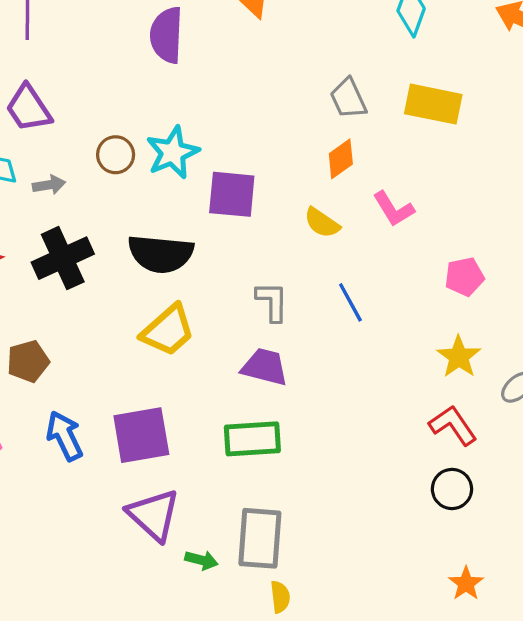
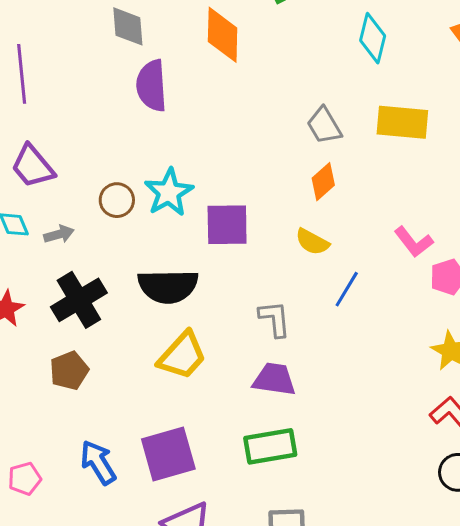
pink L-shape: (394, 209) -> (414, 242), moved
blue line: (350, 302) -> (347, 289), moved, turned 66
brown pentagon: (28, 361) -> (69, 371), moved

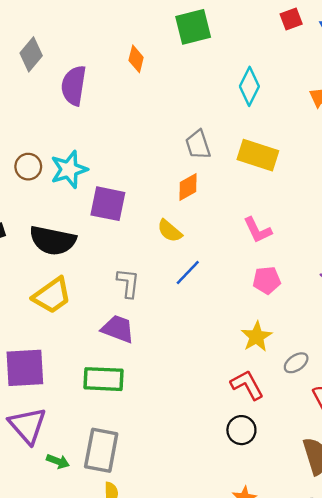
gray diamond: (128, 26) -> (31, 54), moved, turned 32
orange diamond: (223, 35) -> (136, 59), size x0.6
pink L-shape: (414, 242) -> (258, 230), moved

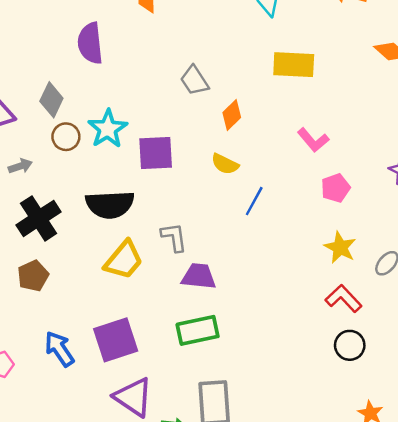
gray diamond: (31, 54) -> (51, 100), moved
gray trapezoid: (198, 145) -> (194, 81), moved
gray L-shape: (128, 283) -> (174, 237), moved

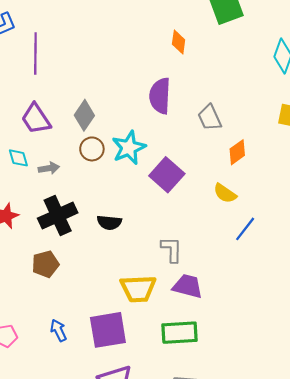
purple semicircle: (90, 43) -> (160, 96), moved
purple square: (156, 153) -> (167, 175), turned 36
black semicircle: (110, 205) -> (109, 223), moved, size x0.6
yellow trapezoid: (124, 260) -> (138, 289), moved, turned 39
blue arrow: (59, 349) -> (58, 330), size x0.7

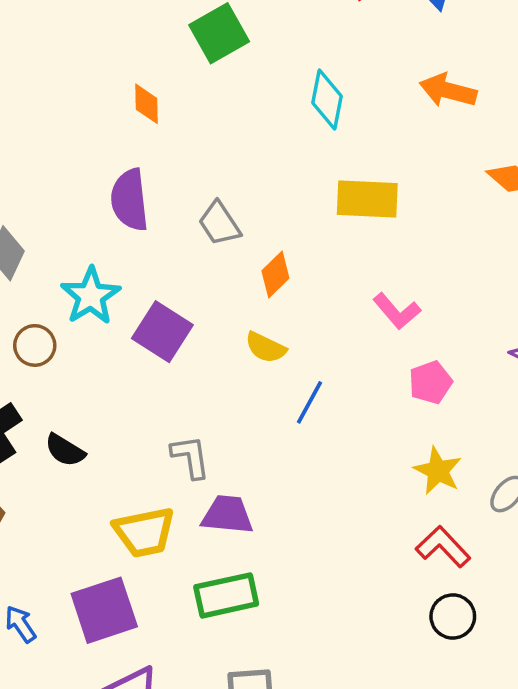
brown circle: (92, 149) -> (35, 345), moved
black semicircle: (109, 223) -> (65, 450), moved, turned 35

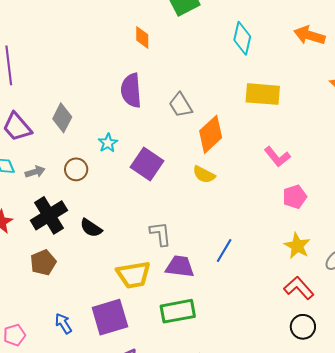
orange diamond: (275, 275) -> (211, 134), size x1.5
cyan star: (91, 296) -> (108, 143), size x0.6
blue line: (309, 402) -> (224, 251), moved

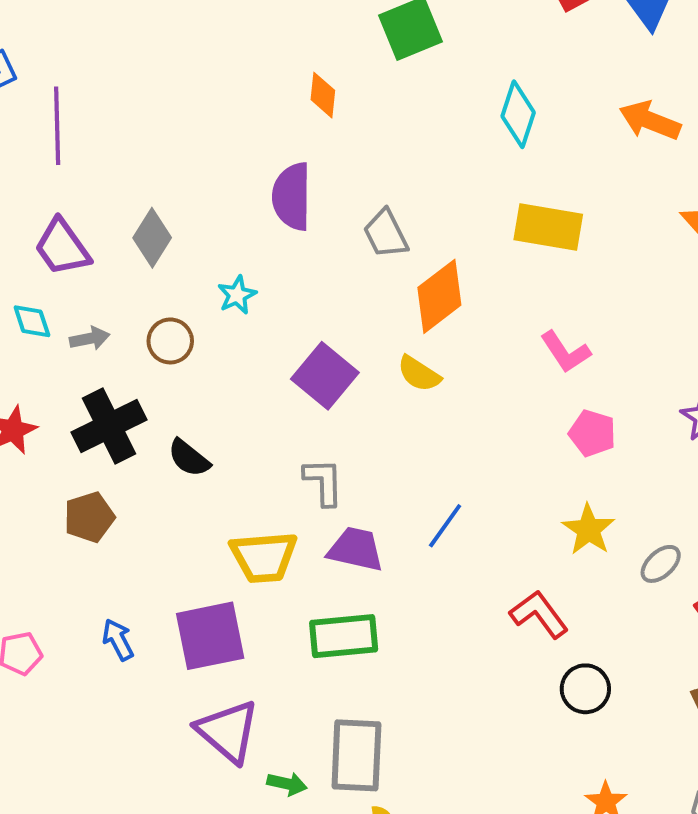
purple square: (147, 164) -> (325, 376), moved
pink pentagon: (295, 197) -> (592, 433), turned 30
red L-shape: (299, 288) -> (539, 614), moved

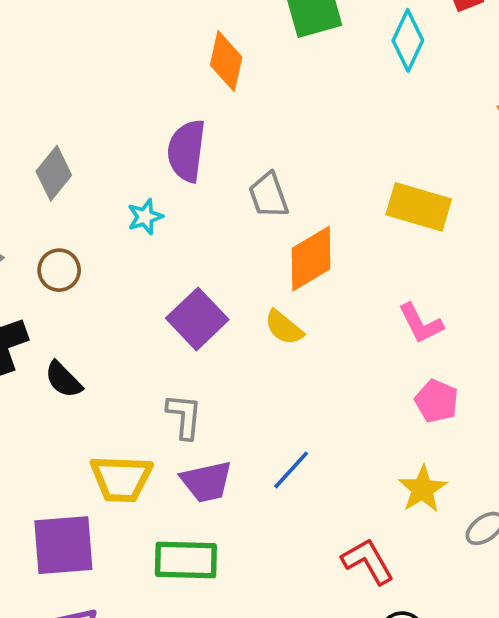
orange diamond: (323, 95) -> (226, 61), size x1.4
cyan diamond: (518, 114) -> (408, 40), moved
cyan star: (237, 295) -> (145, 217), moved
purple trapezoid: (356, 549) -> (207, 482), turned 148

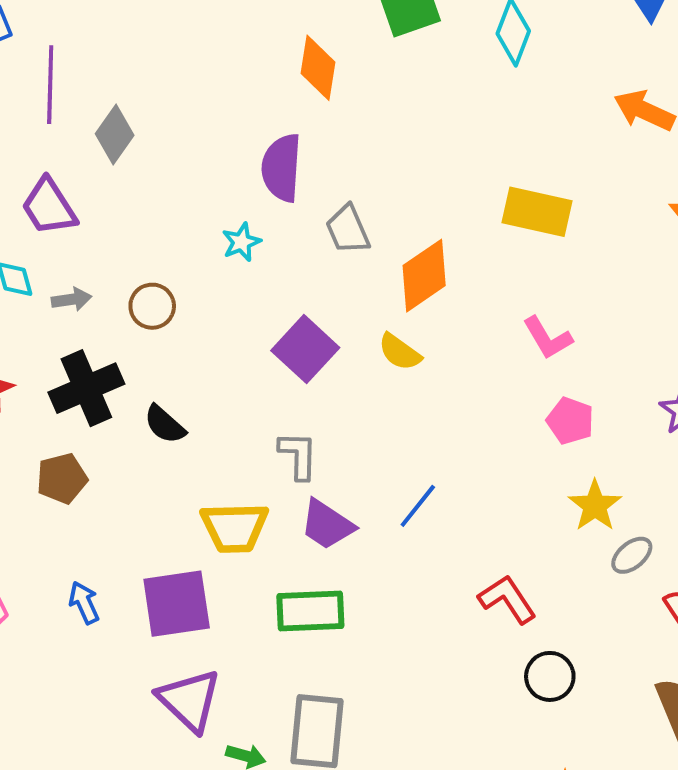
gray diamond: (54, 173) -> (115, 135), moved
gray trapezoid: (269, 195) -> (348, 229), moved
purple trapezoid: (207, 482) -> (327, 525), turned 50
yellow star: (422, 489) -> (595, 506), moved

